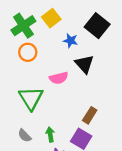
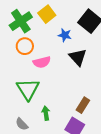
pink semicircle: (59, 78) -> (42, 62), moved
green arrow: (50, 134) -> (46, 113), moved

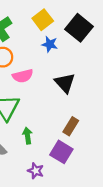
yellow square: (47, 14) -> (43, 20), moved
black triangle: (78, 57) -> (65, 83), moved

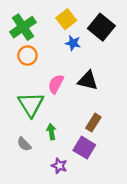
pink semicircle: (23, 76) -> (56, 84), moved, turned 132
black triangle: (65, 83) -> (88, 81), turned -35

